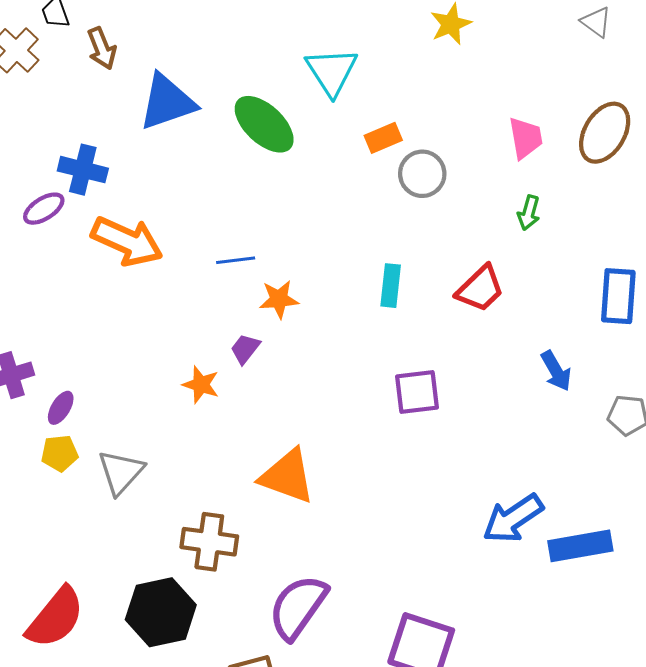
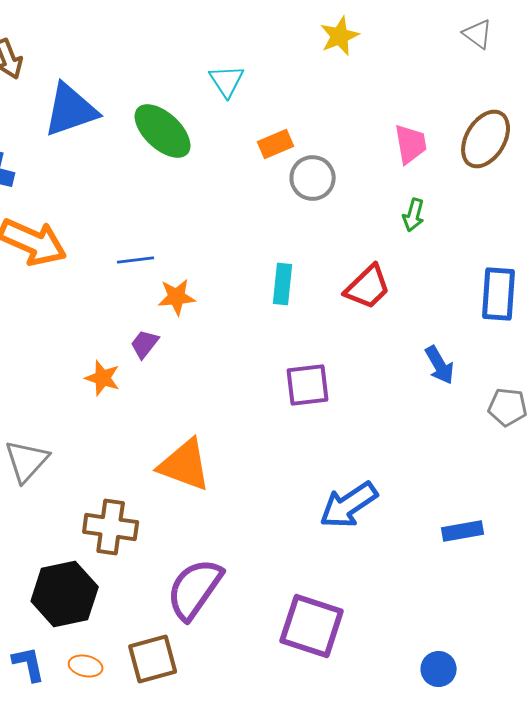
cyan triangle: (332, 72) -> (227, 81), size x0.7
blue arrow: (513, 519) -> (349, 505), moved
blue rectangle: (580, 546) -> (463, 531), size x0.7

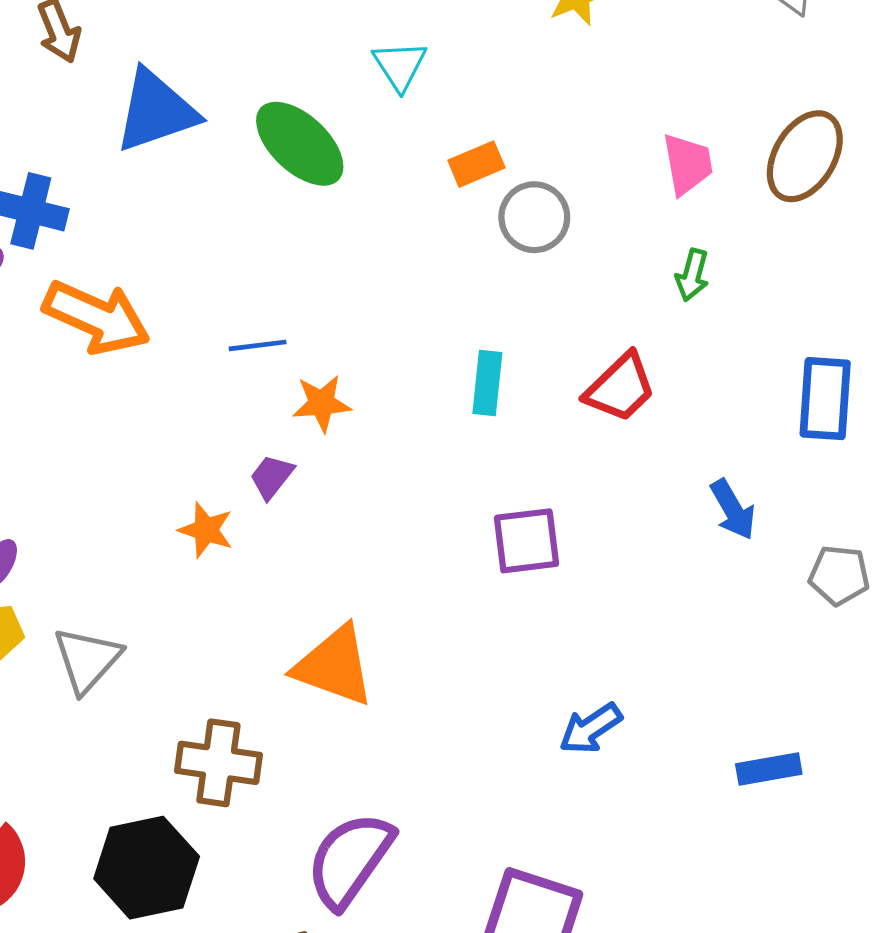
blue arrow: (349, 505) -> (591, 728), size x0.7

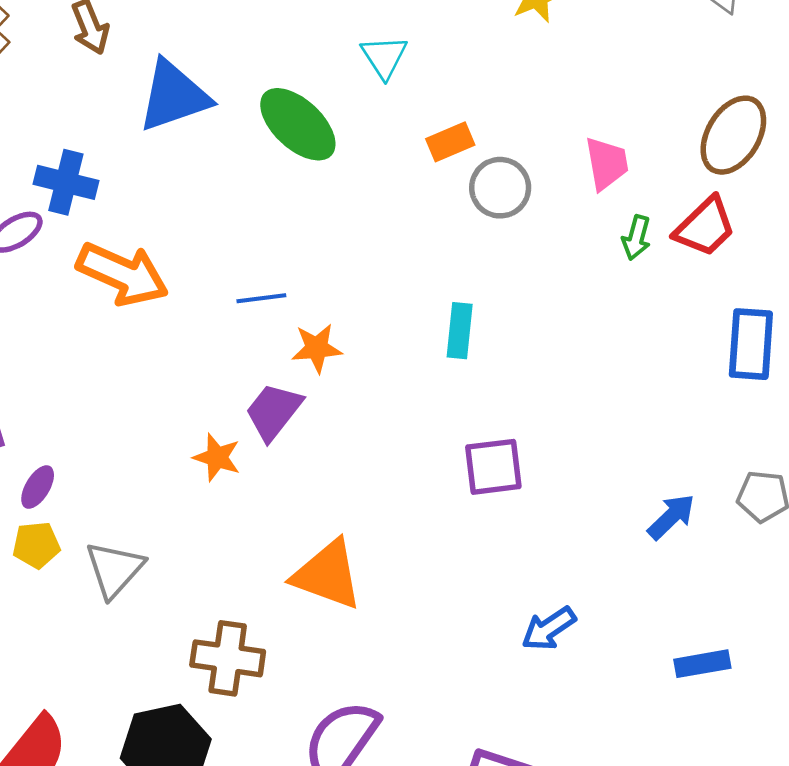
pink trapezoid: (688, 164) -> (607, 163), moved
red trapezoid: (620, 388) -> (705, 227), moved
purple trapezoid: (272, 477) -> (274, 412), size x1.5
blue arrow: (733, 510) -> (671, 517), moved, turned -104

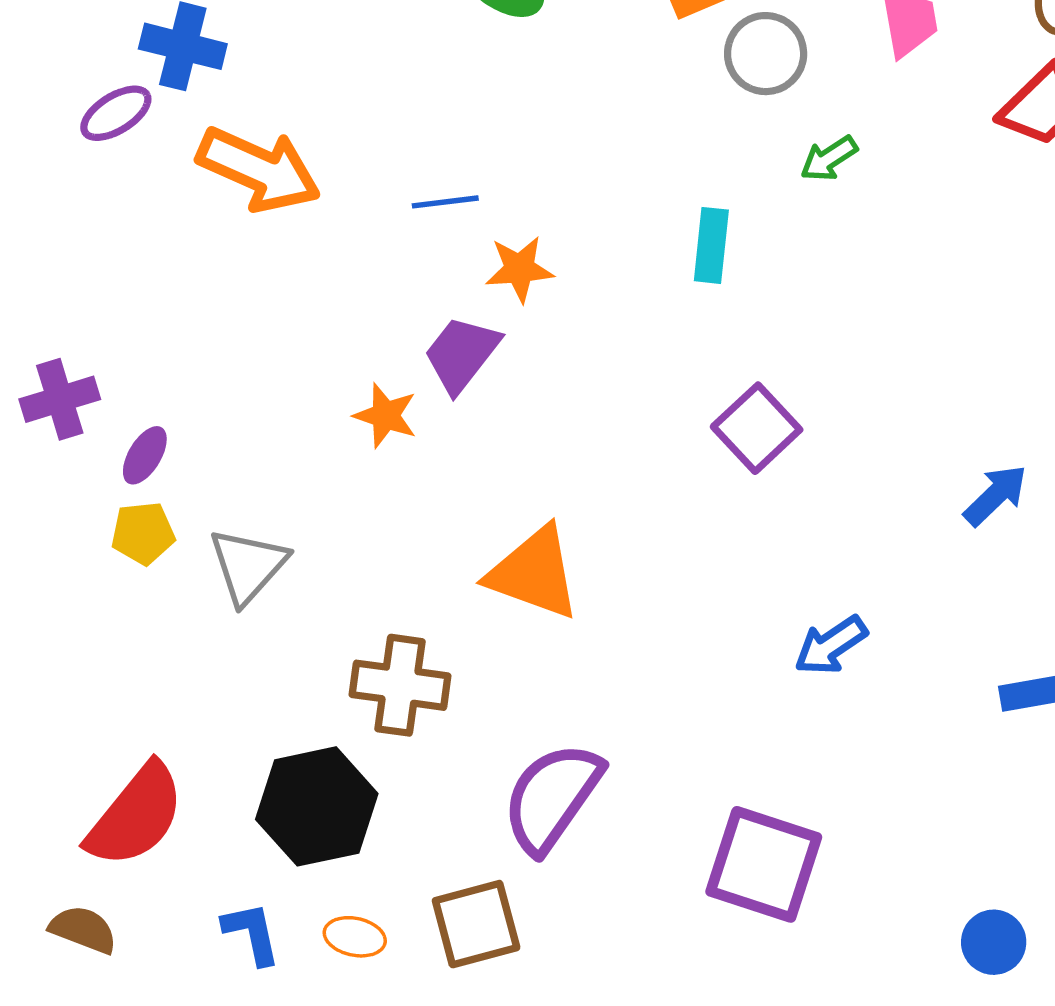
green arrow: (636, 238) -> (829, 159), moved, turned 42
purple square: (493, 467) -> (757, 428), turned -36

